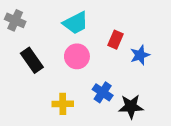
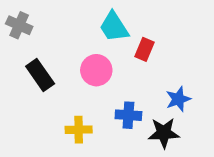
cyan trapezoid: (76, 23) -> (114, 27), moved, turned 84
blue star: (140, 55) -> (178, 99), moved
blue cross: (103, 92) -> (128, 115), turned -30

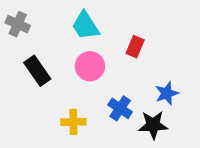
cyan trapezoid: (114, 27) -> (85, 26), moved
blue cross: (128, 115) -> (120, 108), turned 30

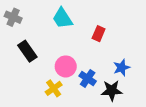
pink circle: (90, 66) -> (66, 66), moved
yellow cross: (73, 122) -> (54, 88), turned -35

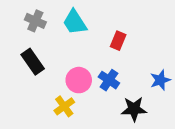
gray cross: (13, 17) -> (35, 21), moved
blue star: (122, 68) -> (160, 80), moved
blue cross: (88, 79) -> (109, 80), moved

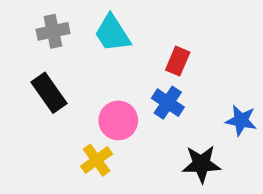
gray cross: (35, 21) -> (53, 31), turned -36
blue cross: (109, 80) -> (168, 103), moved
blue star: (160, 80) -> (241, 120), turned 30

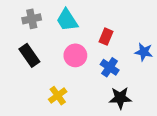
blue cross: (168, 103) -> (110, 67), moved
pink circle: (118, 120) -> (75, 55), moved
blue star: (241, 120) -> (144, 52), moved

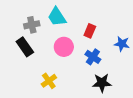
gray cross: (32, 19) -> (32, 25), moved

